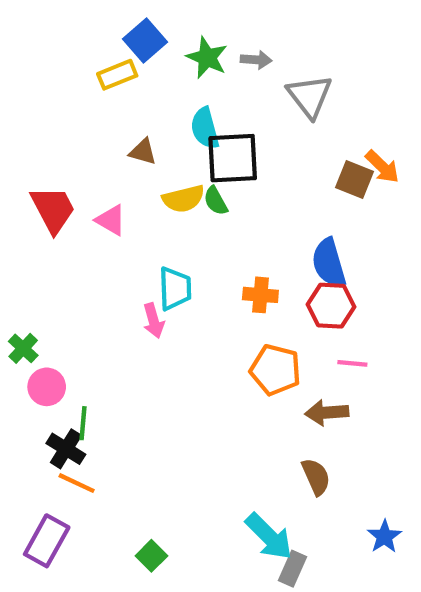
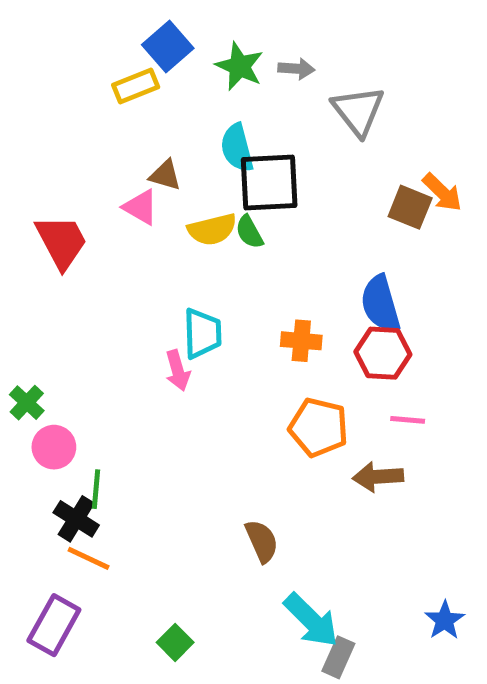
pink triangle: (111, 220) -> (141, 207), moved
brown semicircle: (316, 477) -> (262, 541), moved

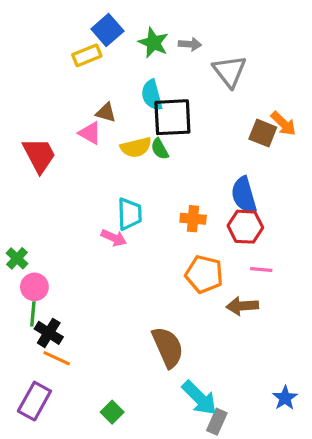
pink arrow: (178, 370) -> (114, 238), turned -50
green line: (96, 489) -> (33, 314), moved
brown semicircle: (262, 541) -> (168, 347), size x1.5

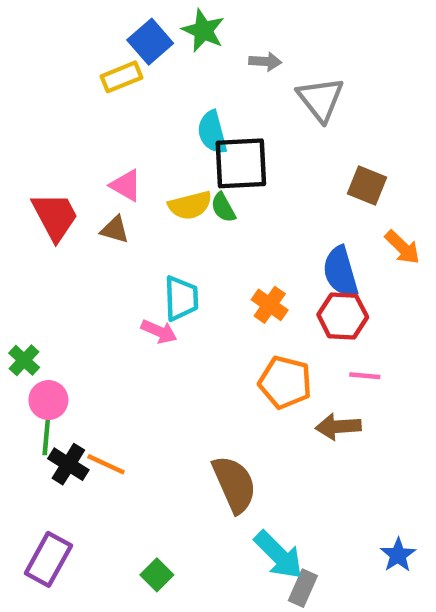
green star: (153, 43) -> (203, 31), moved
brown triangle: (106, 112) -> (115, 230), moved
orange arrow: (283, 124) -> (402, 247), moved
orange cross: (193, 219) -> (270, 305), turned 30
orange line: (57, 358) -> (106, 464), moved

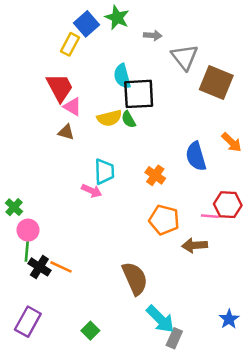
yellow rectangle: (121, 77) -> (70, 44), turned -40
brown square: (367, 185) -> (216, 82), moved, size x1.5
red trapezoid: (55, 216) -> (60, 88), moved
red hexagon: (343, 316) -> (228, 205), moved

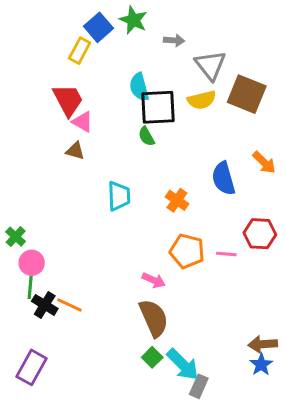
yellow semicircle: (109, 118) -> (202, 100), moved
pink arrow: (92, 191) -> (154, 280), moved
pink line: (210, 216) -> (226, 254), moved
brown arrow: (195, 245) -> (263, 344), moved
green square: (90, 331) -> (152, 357), moved

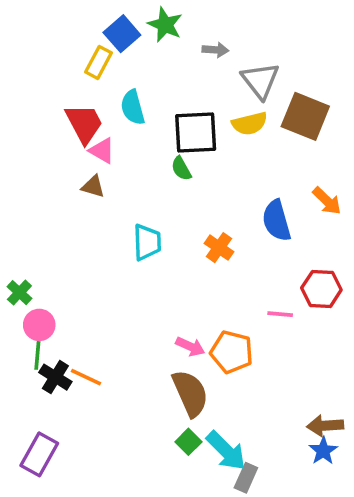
cyan semicircle: (139, 87) -> (133, 107), moved
orange pentagon: (187, 251) -> (232, 352), moved

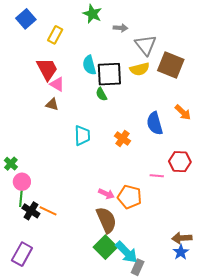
blue square: (122, 34) -> (26, 19), moved
cyan semicircle: (133, 107) -> (89, 65), moved
green square: (188, 442) -> (105, 247), size x1.6

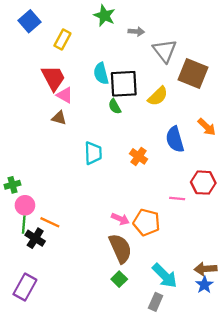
yellow semicircle: (140, 69) -> (158, 96), moved, turned -30
green cross: (11, 164) -> (12, 185), turned 32
orange line: (48, 211) -> (50, 222), moved
green square: (105, 247) -> (119, 279), size x0.6
cyan arrow: (127, 252) -> (165, 276), moved

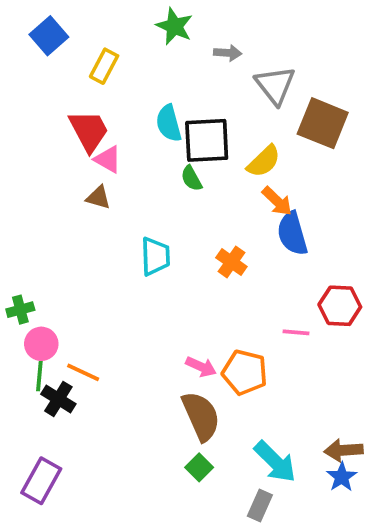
orange arrow: (207, 127) -> (277, 201), moved

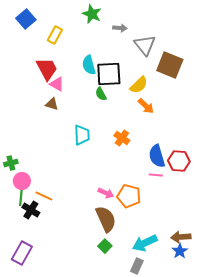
blue semicircle: (292, 234) -> (157, 156), moved
cyan arrow: (275, 462) -> (145, 243), turned 110

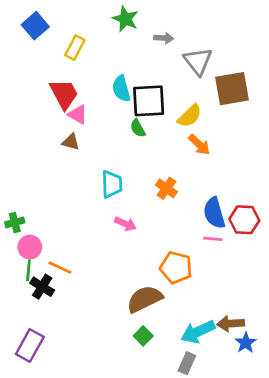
brown square: (170, 65) -> (232, 89), turned -32
pink arrow: (106, 193) -> (125, 224), moved
brown semicircle: (106, 219) -> (145, 299), turned -92
brown arrow: (181, 237) -> (231, 324), moved

